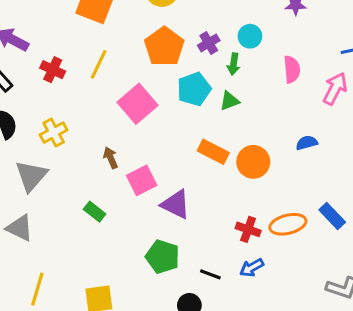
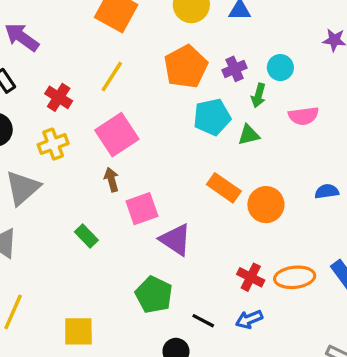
pink semicircle: (292, 69) -> (303, 116), moved, turned 80
red cross: (53, 70) -> (59, 97), moved
pink square: (137, 104) -> (117, 135), moved

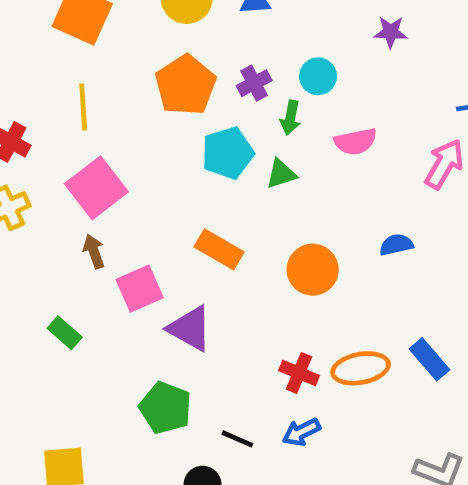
yellow line: (112, 76) -> (83, 107), turned -32
orange rectangle: (224, 188) -> (219, 249), moved

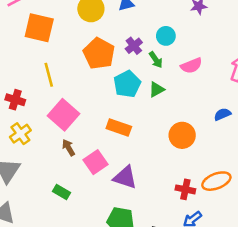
green arrow: (290, 118) -> (156, 60), turned -35
orange rectangle: (219, 249) -> (119, 127), moved

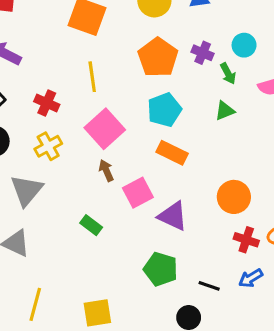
purple cross: (134, 46) -> (203, 53), turned -35
cyan pentagon: (127, 84) -> (164, 110), moved
orange circle: (182, 135) -> (234, 197), moved

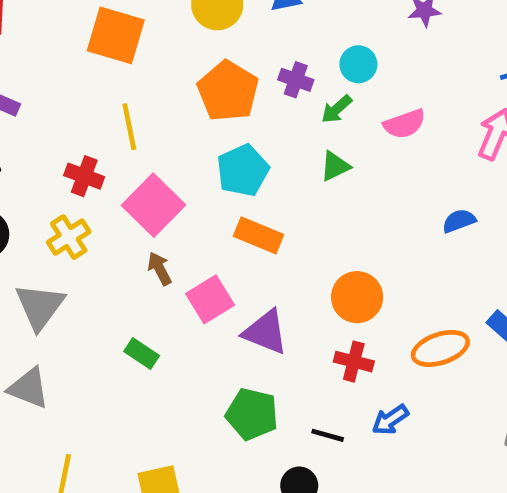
green arrow: (228, 74) -> (337, 109), turned 80
red cross: (47, 103) -> (84, 176), moved
red cross: (246, 240) -> (354, 362), moved

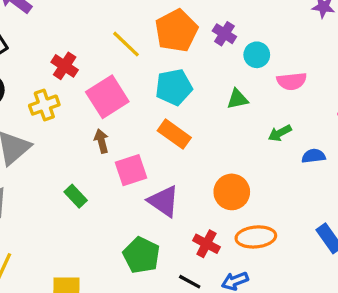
cyan circle: (358, 64) -> (257, 55), moved
green arrow: (337, 109) -> (280, 133), moved
yellow line: (129, 127) -> (126, 44), moved, turned -48
orange ellipse: (440, 348) -> (256, 237), moved
red cross: (354, 362) -> (206, 244), moved

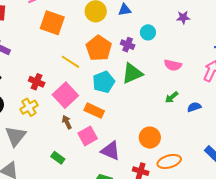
cyan circle: (257, 55) -> (148, 32), moved
pink semicircle: (292, 81) -> (173, 65), turned 30
green triangle: (237, 99) -> (132, 73), moved, size x1.6
orange rectangle: (174, 134) -> (94, 111), moved

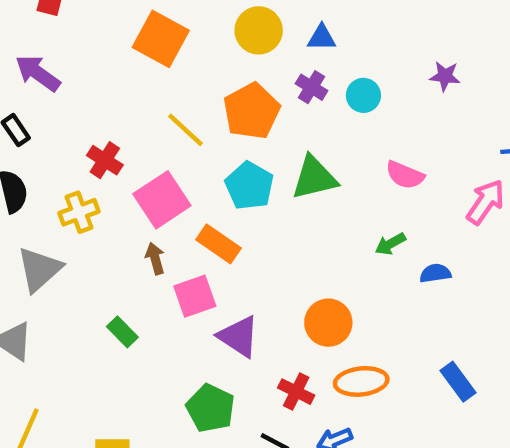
purple cross: (128, 45) -> (312, 87), moved
cyan pentagon: (104, 82) -> (249, 186), turned -30

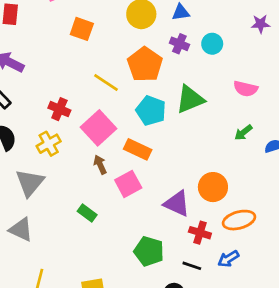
orange square: (161, 39) -> (82, 29), size x0.7
purple triangle: (239, 336) -> (177, 204), moved

